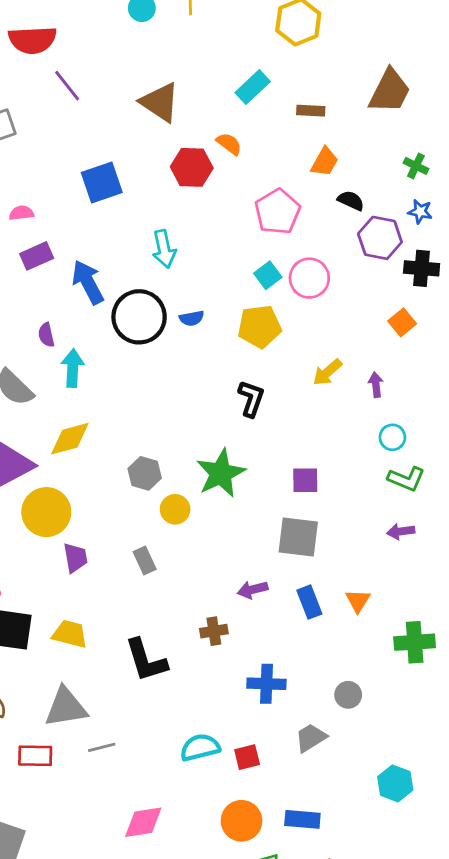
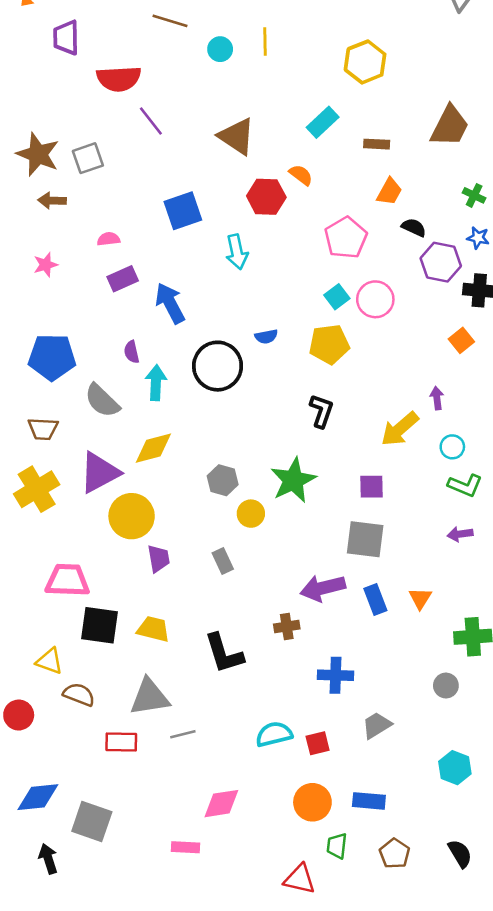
cyan arrow: (164, 249) -> (237, 252), moved
black circle: (139, 317) -> (218, 366), moved
yellow arrow: (327, 372) -> (400, 429), moved, size x1.4
purple arrow: (253, 590) -> (323, 588), size x1.6
gray circle: (348, 695) -> (446, 686), moved

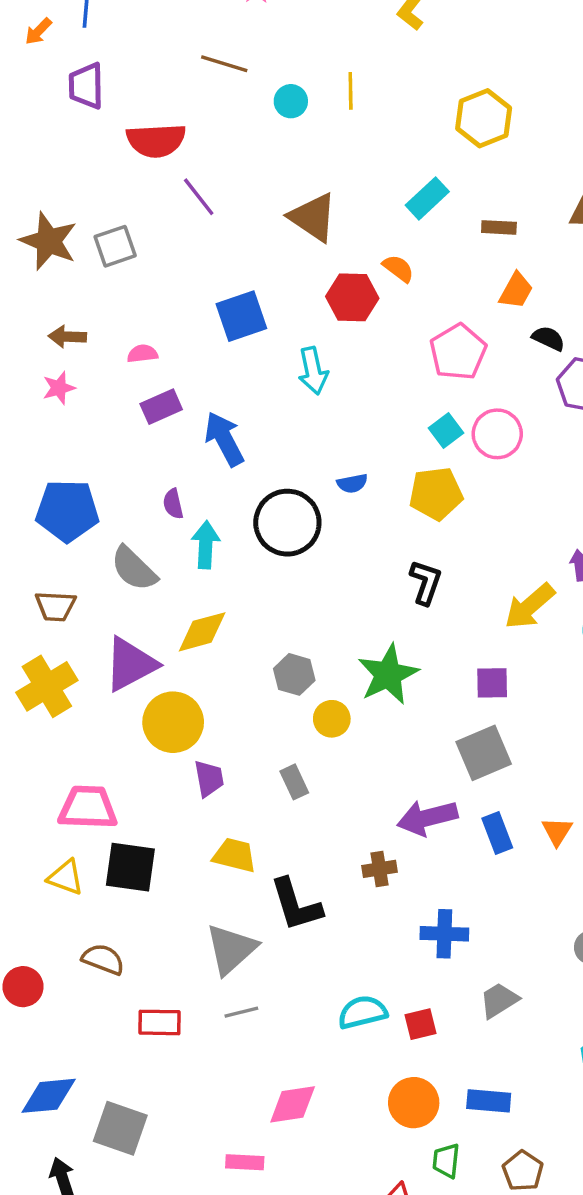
brown arrow: (52, 201) -> (67, 337), moved
gray square: (365, 539) -> (484, 753), turned -30
yellow trapezoid: (153, 629) -> (235, 855), moved
yellow triangle: (49, 661) -> (66, 877), moved
gray triangle: (150, 697) -> (231, 949), moved, turned -33

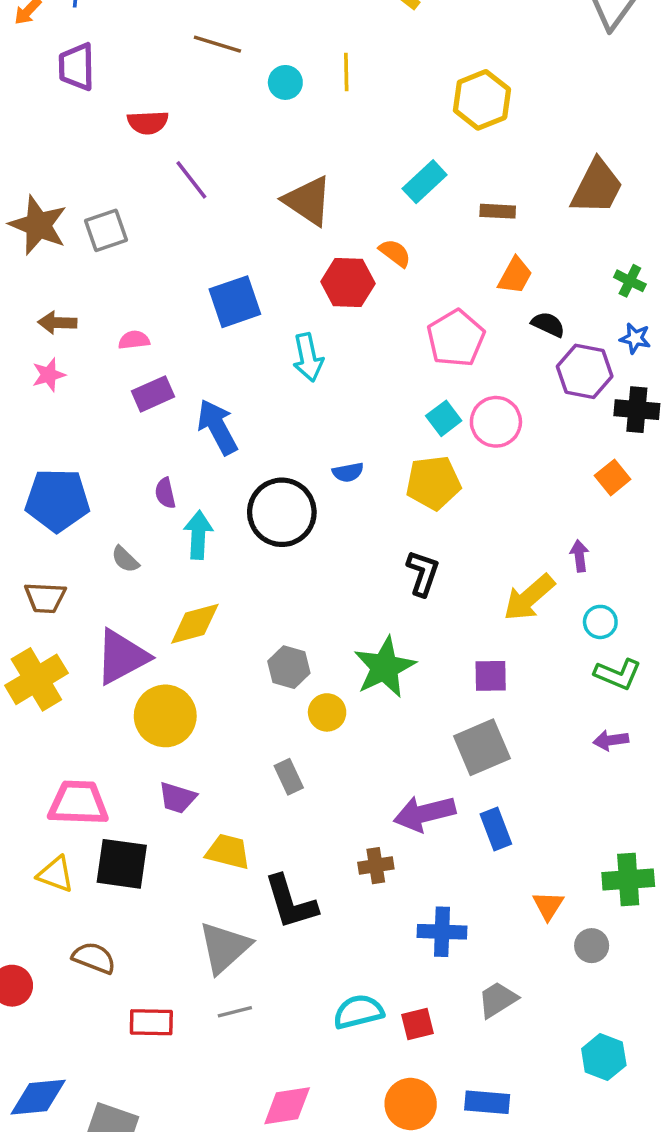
red semicircle: (156, 140) -> (148, 122), size x0.7
gray semicircle: (134, 569) -> (125, 559), size x0.6
purple trapezoid: (209, 778) -> (177, 798), moved, turned 117
orange triangle: (557, 831) -> (548, 906), moved

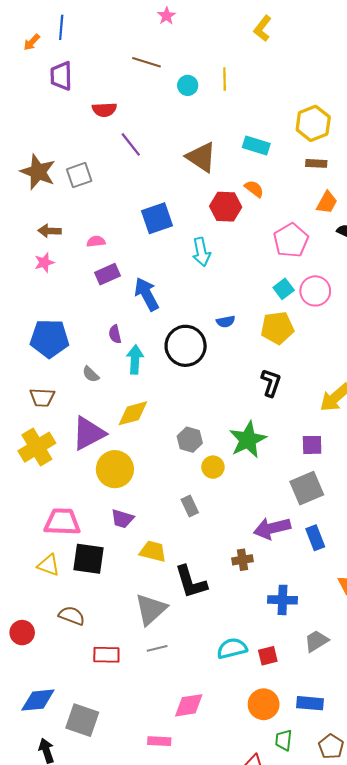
yellow hexagon: (482, 100) -> (313, 123), moved
cyan rectangle: (425, 182) -> (256, 145), moved, turned 60

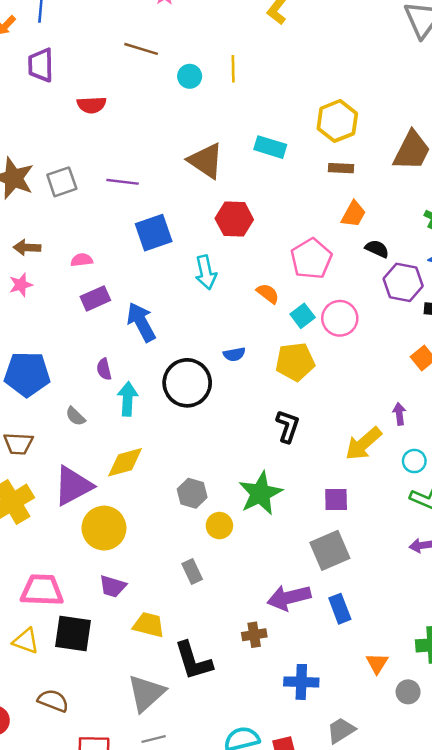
purple line: (131, 144) -> (123, 182), moved, turned -45
orange semicircle: (254, 189) -> (268, 293), moved

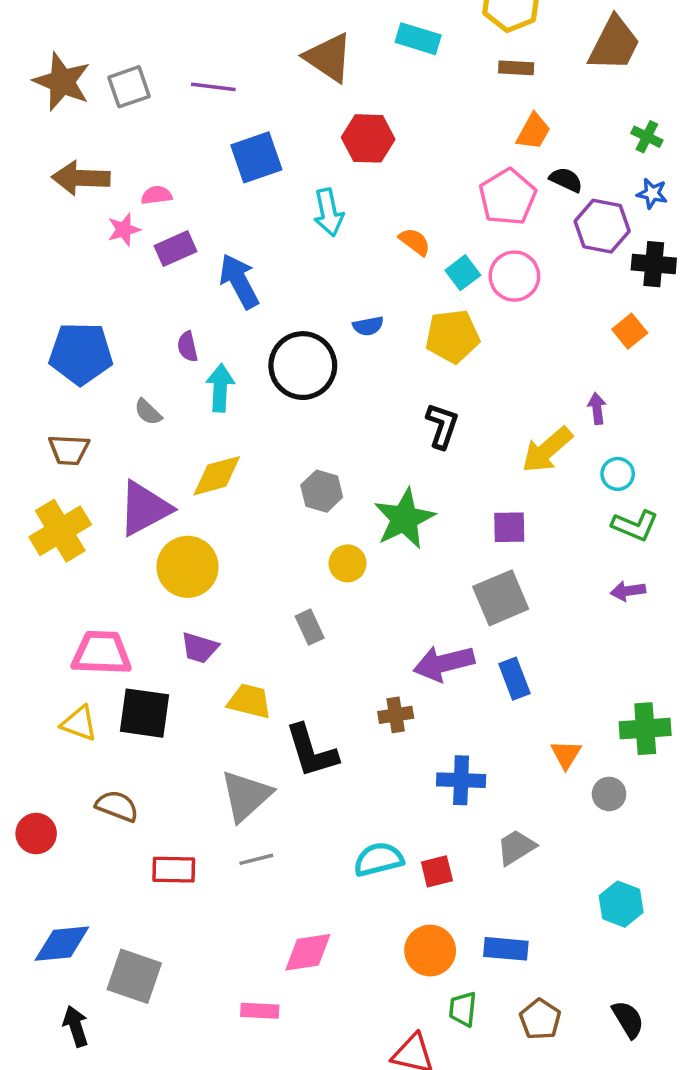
brown arrow: (27, 248) -> (81, 178), size x1.5
pink pentagon: (311, 259) -> (508, 197), moved
pink star: (21, 285) -> (124, 230), moved
gray hexagon: (192, 493) -> (322, 491), moved

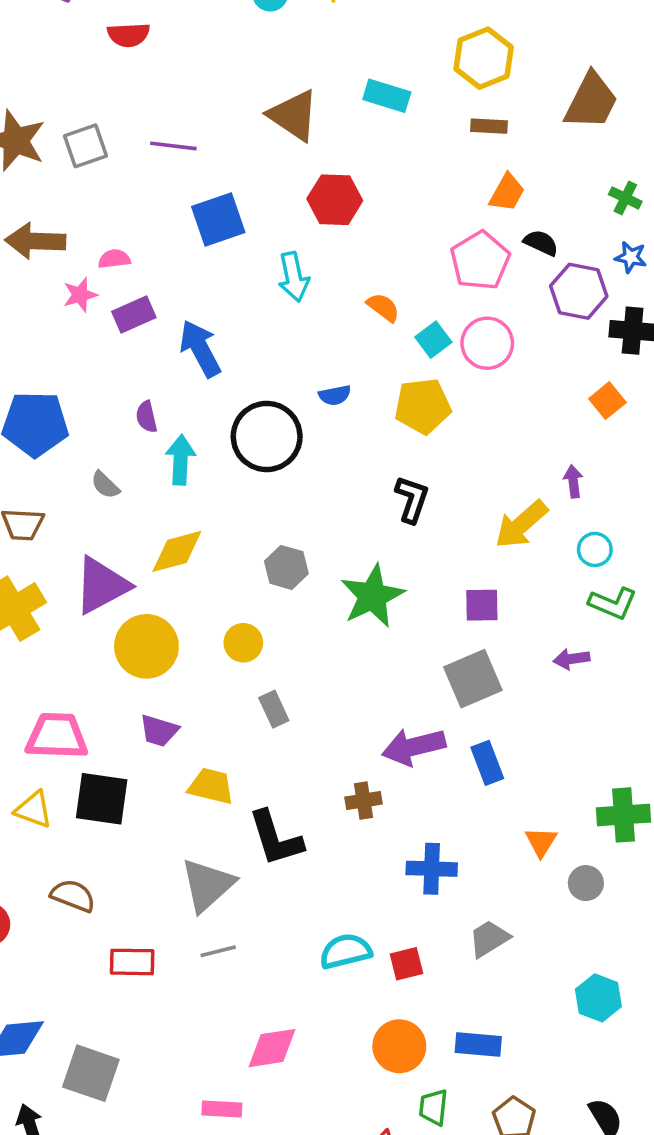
yellow circle: (348, 563) -> (243, 643), moved
purple arrow: (628, 591) -> (572, 659), moved

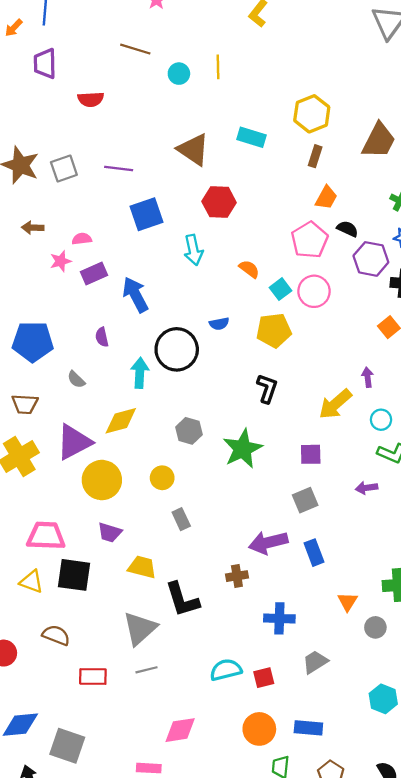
brown rectangle: (489, 126) -> (315, 156), turned -75
brown arrow: (35, 241) -> (33, 228), size x0.6
cyan arrow: (181, 460) -> (140, 373), moved
gray square: (473, 679) -> (305, 500), size x0.7

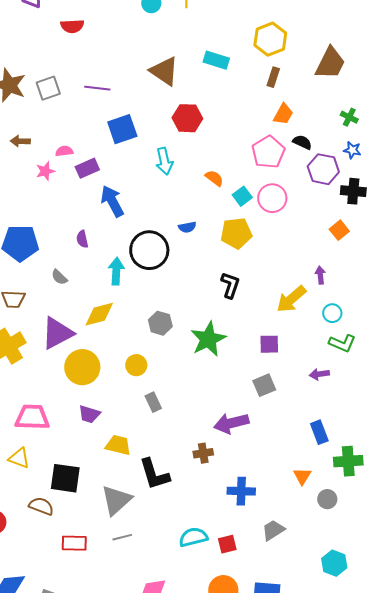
purple rectangle: (94, 273) -> (87, 168), moved
blue rectangle: (314, 553) -> (319, 432), moved
black square: (74, 575) -> (65, 478), moved

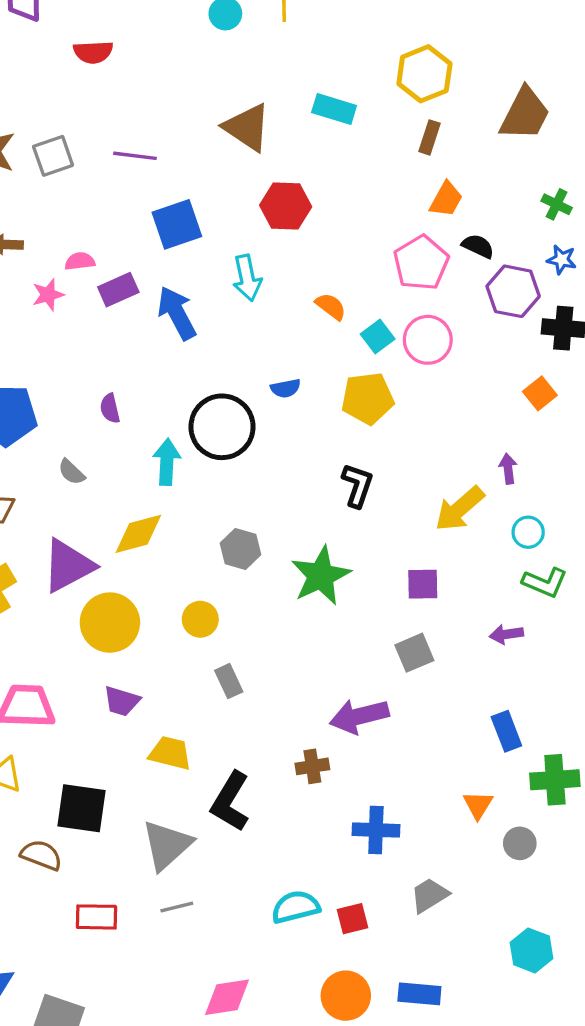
blue arrow: (112, 201) -> (177, 313), moved
black L-shape: (154, 474) -> (230, 802), turned 48

